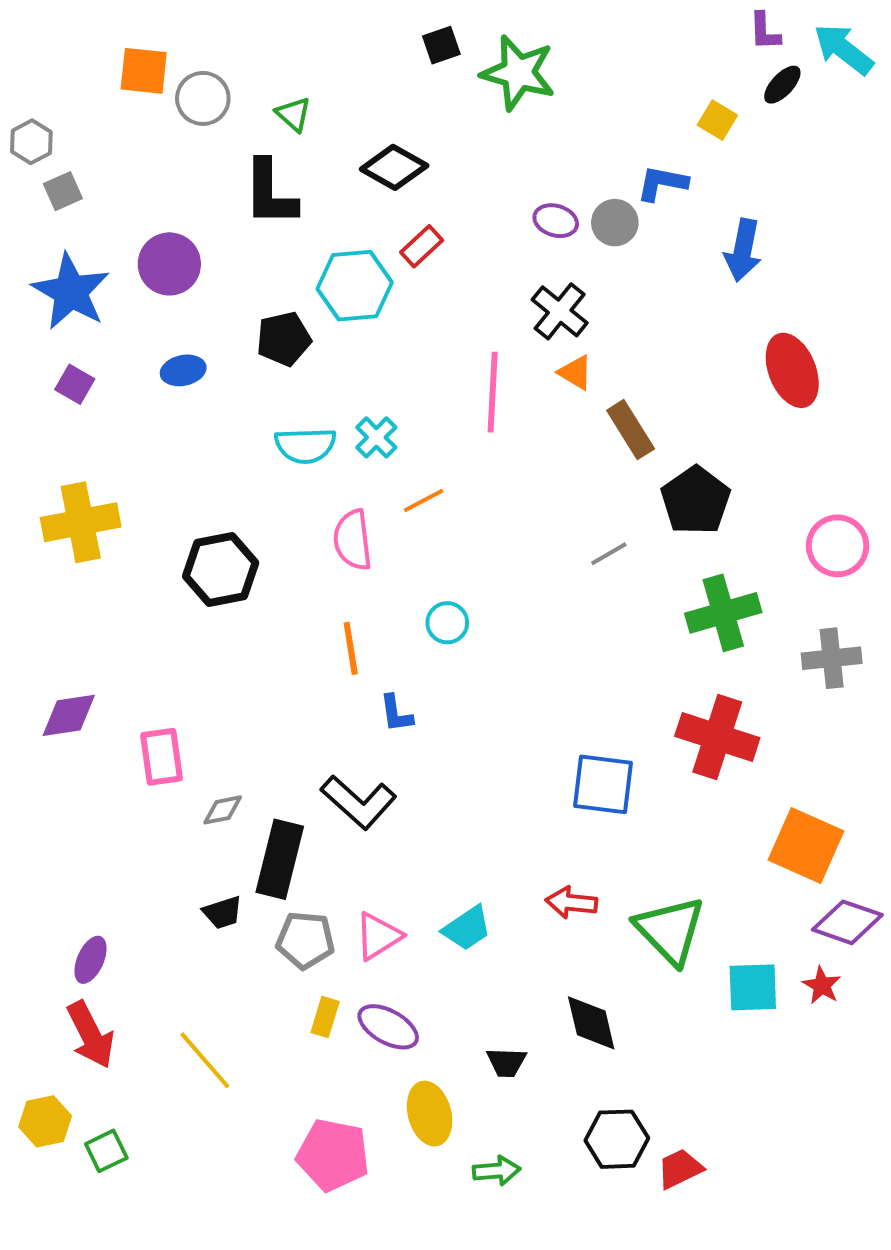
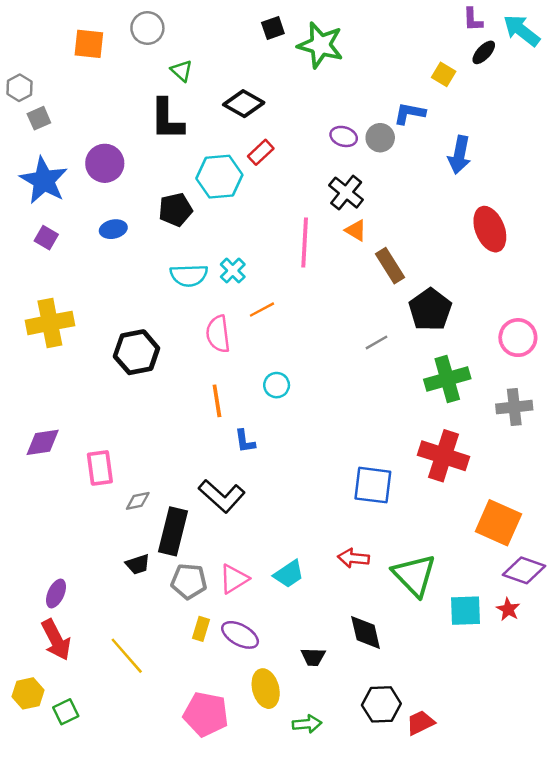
gray circle: (203, 98) -> (147, 28), moved

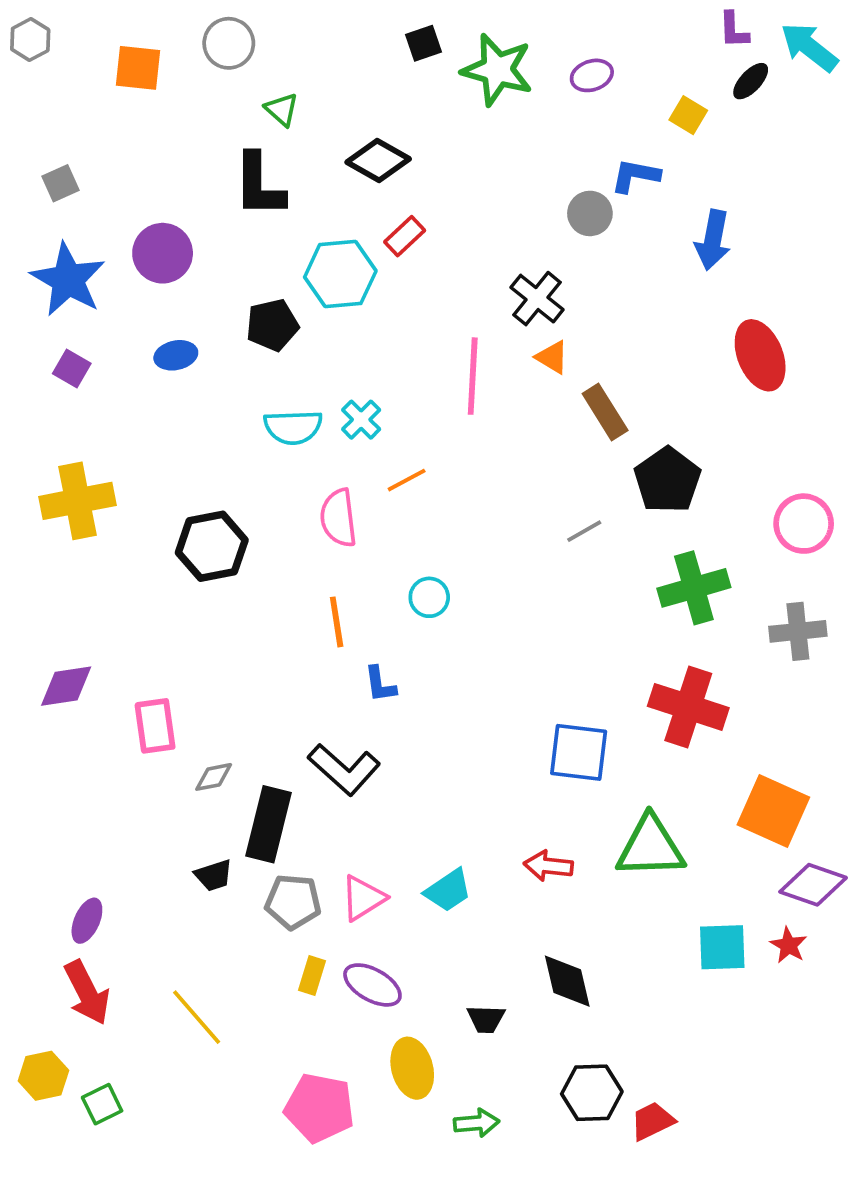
gray hexagon: (19, 88) -> (30, 40), moved
purple ellipse: (344, 136) -> (592, 75), moved, turned -35
green triangle: (414, 575) -> (650, 847), moved, turned -48

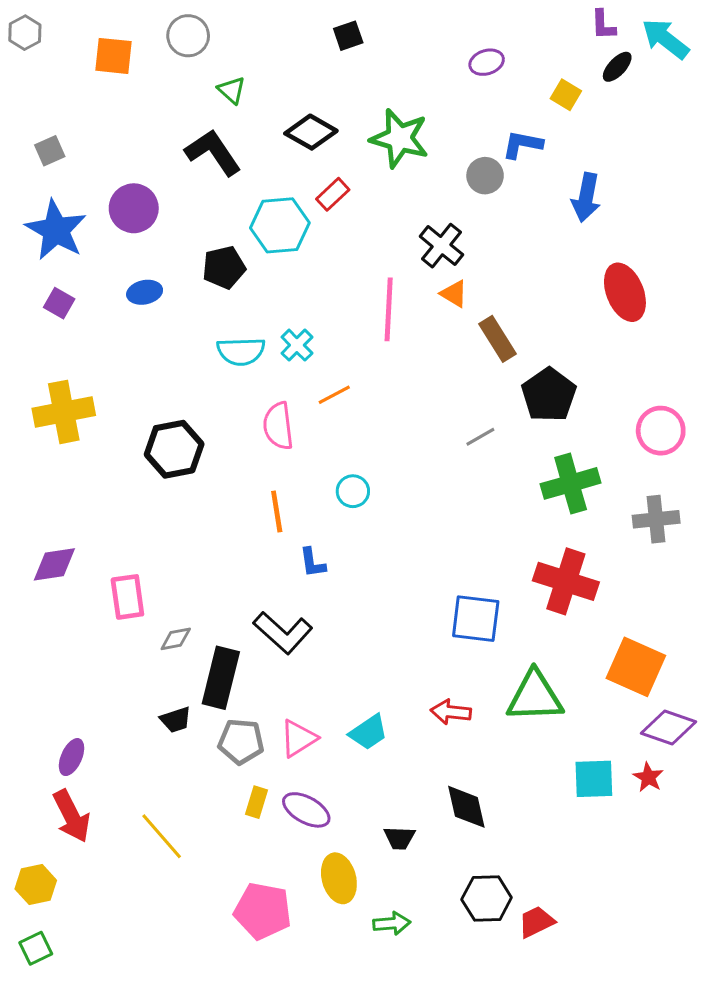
green star: (497, 70) -> (400, 138), moved
black L-shape: (259, 185) -> (213, 152), turned 146
green square: (102, 1104) -> (36, 948), moved

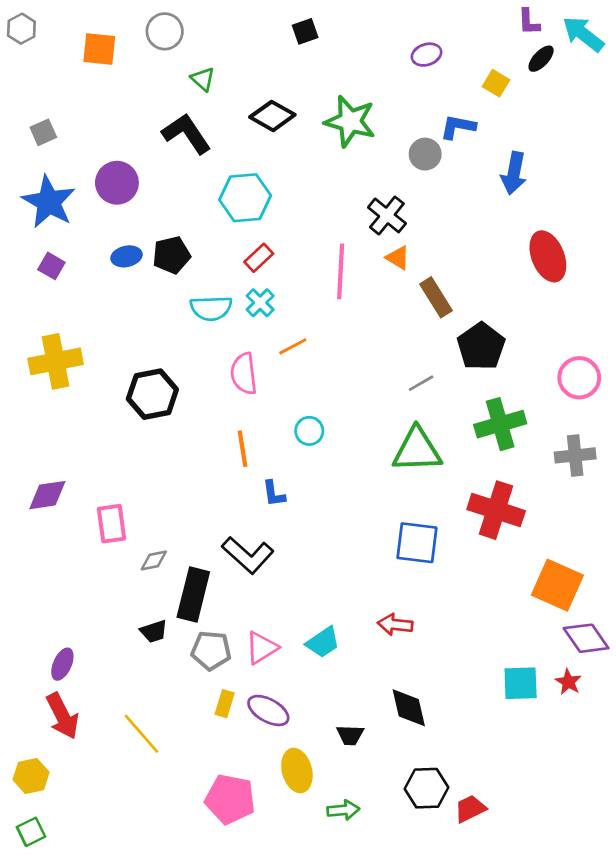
red rectangle: (333, 194) -> (259, 258), moved
black pentagon: (224, 267) -> (171, 255), moved
green triangle: (535, 696) -> (417, 450), moved
purple diamond: (668, 728) -> (586, 638), turned 36

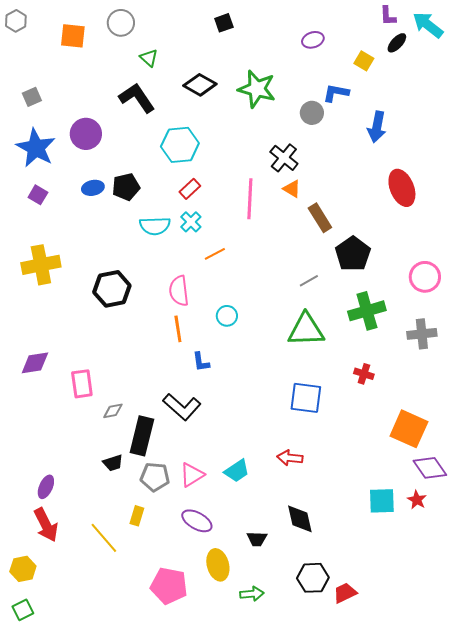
pink semicircle: (244, 374) -> (179, 291), moved
red cross: (496, 510) -> (364, 374), size x0.5
yellow rectangle: (225, 704) -> (137, 516), moved

